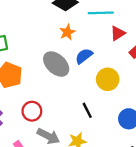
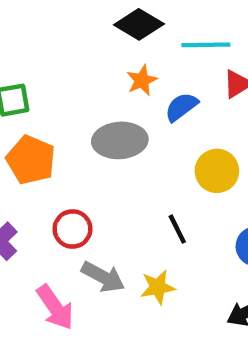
blue semicircle: (84, 56) -> (181, 107), moved
gray ellipse: (56, 64) -> (120, 140), turned -48

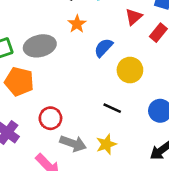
blue semicircle: (181, 107) -> (104, 48), moved
gray ellipse: (120, 140) -> (40, 46), moved
black line: (177, 229) -> (112, 108), turned -30

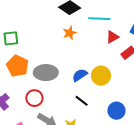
gray ellipse: (40, 46) -> (46, 73), moved
blue semicircle: (104, 48) -> (80, 75), moved

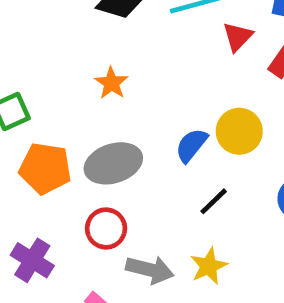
orange star: (70, 33) -> (111, 83), moved
black line: (82, 101) -> (214, 201), turned -64

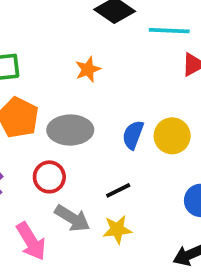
blue semicircle: (191, 145) -> (133, 135), turned -36
black line: (214, 201) -> (118, 190), moved

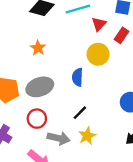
yellow circle: (172, 136) -> (98, 54), moved

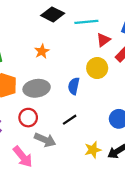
yellow star: (87, 136) -> (93, 150), moved

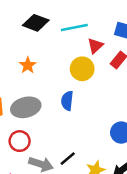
yellow circle: (97, 68) -> (82, 69), moved
black line: (70, 120) -> (68, 159), moved

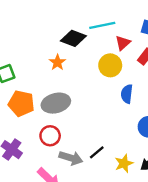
black diamond: (36, 23) -> (73, 38), moved
blue semicircle: (67, 101) -> (127, 94), moved

